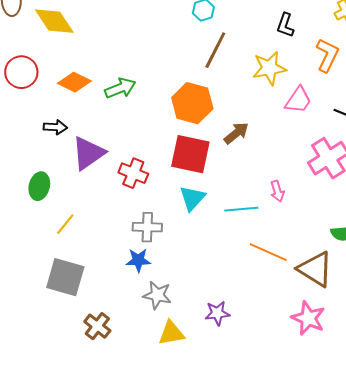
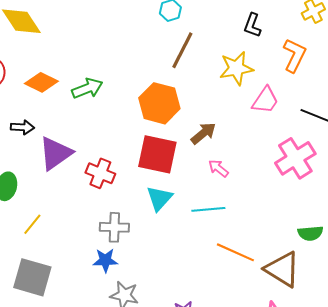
pink arrow: (277, 191) -> (218, 168), moved, turned 145

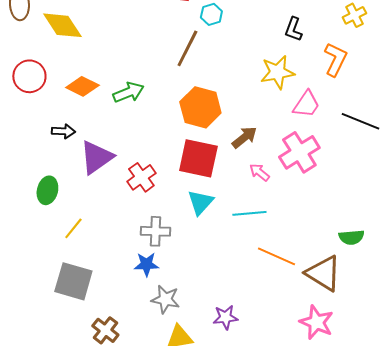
brown line: (182, 50) -> (187, 48), moved
pink cross: (295, 158) -> (299, 152), moved
red cross: (100, 173) -> (141, 177), turned 32

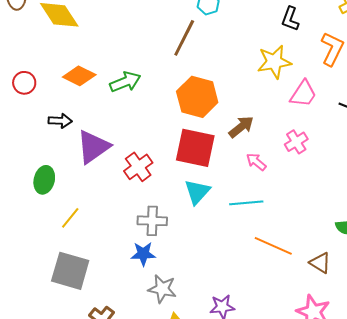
red circle: (29, 76) -> (24, 83), moved, size x0.7
pink cross: (299, 152) -> (296, 142), size x0.6
brown triangle: (323, 273) -> (320, 263), size x0.6

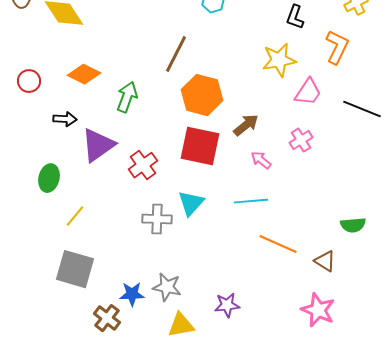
brown line: (184, 38) -> (176, 54), moved
green arrow: (125, 82) -> (127, 97), moved, turned -48
cyan triangle: (197, 192) -> (191, 203), moved
blue star: (143, 254) -> (132, 294), moved

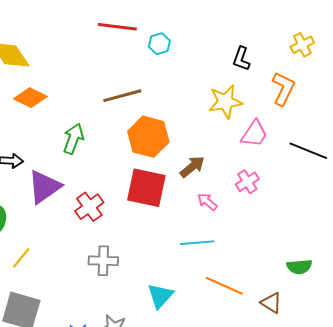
brown line: (176, 54) -> (122, 96), turned 48
orange diamond: (84, 74) -> (30, 98), moved
cyan triangle: (191, 203) -> (160, 296), moved

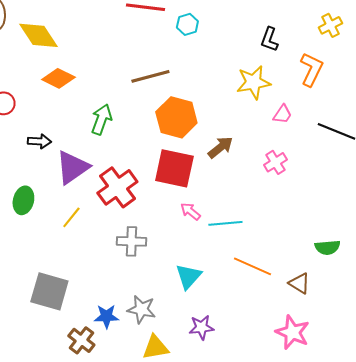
pink trapezoid: (254, 134) -> (282, 114), size x0.7
pink arrow: (207, 202) -> (190, 211), moved
red cross: (89, 207) -> (117, 187), size x1.4
yellow line: (21, 258) -> (71, 217), moved

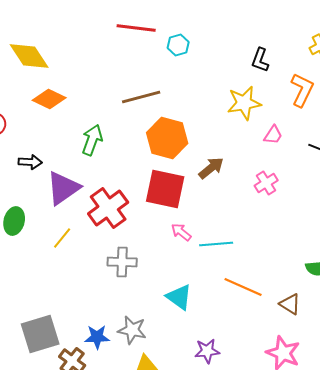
cyan triangle: (188, 276) -> (179, 297), turned -36
gray square: (49, 291) -> (40, 334), moved, turned -33
purple star: (201, 327) -> (207, 351), moved

